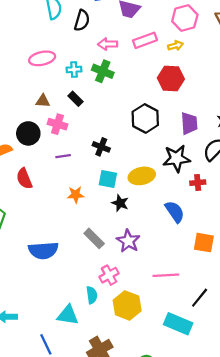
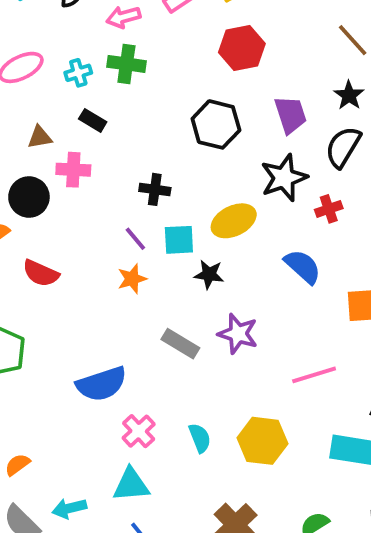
purple line: (63, 156) -> (135, 239), moved, turned 72
red semicircle: (24, 179) -> (41, 273), turned -30
pink cross: (109, 275) -> (139, 431), moved
cyan triangle: (68, 315) -> (131, 485), moved

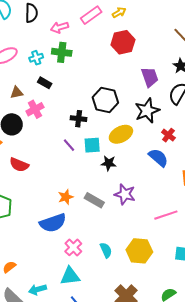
black hexagon: (216, 124) -> (105, 100), moved
pink cross: (73, 170) -> (35, 109), turned -30
red cross: (329, 209) -> (168, 135), moved, turned -32
orange star: (132, 279) -> (66, 197), moved

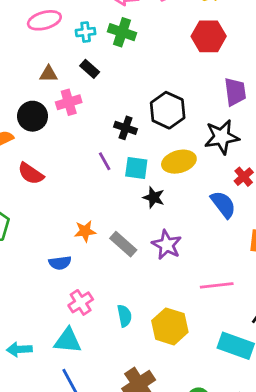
blue semicircle: (53, 223) -> (60, 263), size x0.6

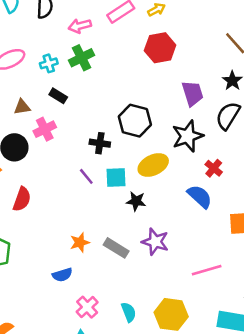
green cross: (122, 32) -> (82, 58), turned -35
red semicircle: (31, 174) -> (22, 199), turned -95

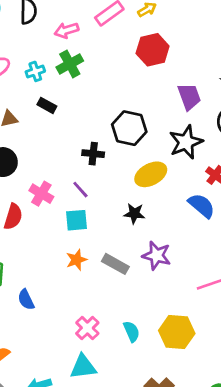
pink cross: (45, 129) -> (41, 194), moved, turned -30
cyan square: (116, 177) -> (76, 220), moved
blue semicircle: (62, 275) -> (26, 300), moved, turned 84

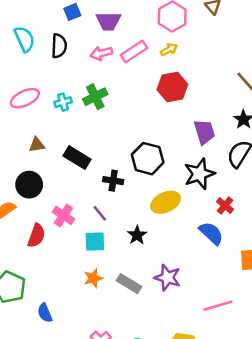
pink arrow: (67, 30) -> (101, 53), moved
black rectangle: (47, 105) -> (77, 158), moved, size x1.5
black star: (134, 214) -> (137, 235), moved, turned 30

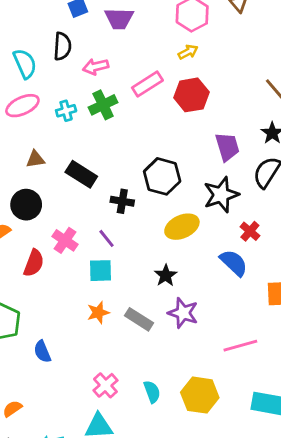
cyan semicircle: (24, 39) -> (25, 64), moved
pink rectangle: (134, 52) -> (147, 84), moved
pink arrow: (101, 53) -> (96, 67), moved
black star: (137, 235) -> (166, 275), moved

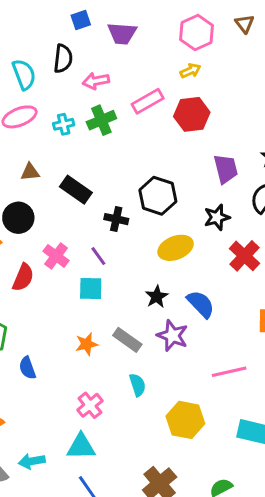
black star: (221, 195) -> (217, 217), size x0.7
red cross: (250, 231) -> (244, 256), size x1.5
blue semicircle: (234, 263) -> (201, 304), moved
orange star: (98, 313) -> (87, 344), moved
cyan semicircle: (152, 392) -> (138, 385), moved

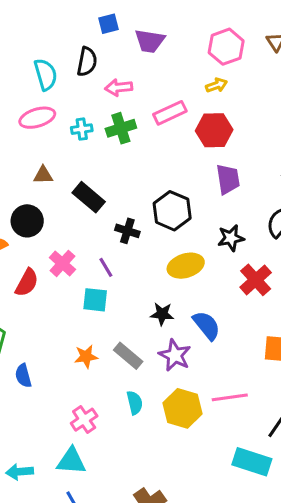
purple trapezoid: (226, 169) -> (228, 179), moved
black star: (157, 297) -> (162, 314), turned 30
yellow hexagon: (185, 420) -> (182, 408), moved

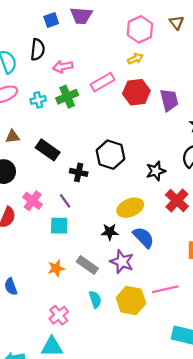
purple trapezoid: (150, 41) -> (81, 16), moved
purple trapezoid: (228, 179) -> (169, 100), moved
yellow ellipse: (186, 266) -> (130, 208), moved

